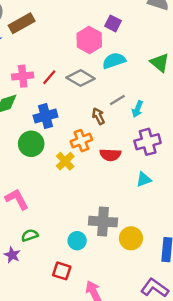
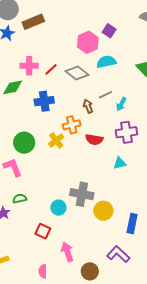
green circle: (31, 144) -> (24, 143), moved

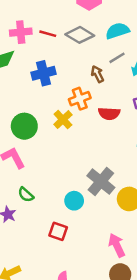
cyan semicircle: (106, 62) -> (117, 31), moved
red line: (51, 69) -> (48, 34), turned 64
gray cross: (82, 194) -> (101, 182), turned 35
green semicircle: (20, 199) -> (26, 195), turned -120
pink arrow: (67, 252) -> (117, 245), moved

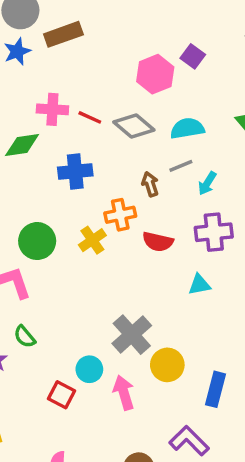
cyan circle: (74, 201) -> (89, 369), moved
pink arrow: (117, 245) -> (124, 393), moved

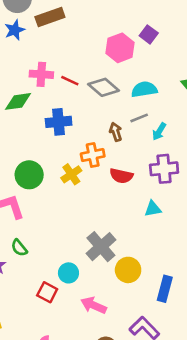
pink arrow: (124, 393) -> (94, 305), moved, turned -50

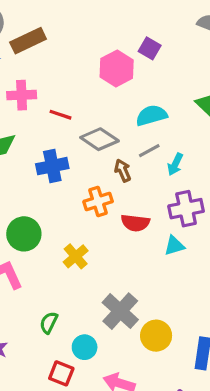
pink cross: (41, 74) -> (22, 95), moved
gray diamond: (104, 87) -> (99, 139), moved
yellow cross: (71, 174) -> (76, 256), moved
cyan triangle: (153, 209) -> (174, 246), moved
green semicircle: (19, 248) -> (49, 323), moved, turned 72

